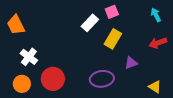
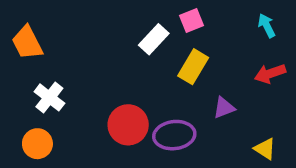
red circle: (53, 79) -> (128, 125), moved

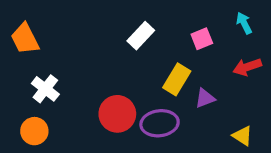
pink square: (191, 20) -> (202, 39), moved
yellow rectangle: (193, 67) -> (177, 79), moved

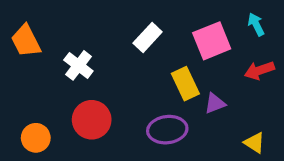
pink square: (202, 39) -> (212, 41), size x1.6
yellow rectangle: (177, 79) -> (185, 84), turned -56
white cross: (45, 89) -> (78, 65), moved
red circle: (117, 114) -> (92, 120), moved

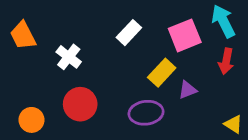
cyan arrow: (256, 24) -> (223, 21), size x1.6
red arrow: (259, 70) -> (226, 61), turned -60
yellow rectangle: (185, 84) -> (162, 73), turned 68
yellow triangle: (254, 143) -> (233, 124), moved

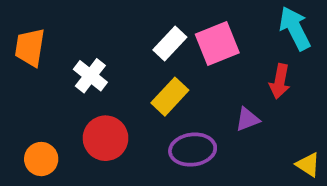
orange trapezoid: (23, 35) -> (30, 47), turned 36
pink square: (185, 35) -> (217, 44), moved
red arrow: (226, 61) -> (280, 81), moved
yellow rectangle: (162, 73) -> (170, 97), moved

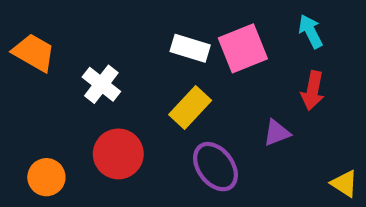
cyan arrow: (295, 28) -> (311, 31), moved, size x0.7
white rectangle: (170, 44) -> (190, 48), turned 64
orange trapezoid: (30, 47) -> (34, 53), turned 111
purple ellipse: (193, 150) -> (215, 167), turned 60

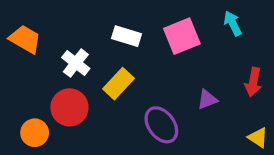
white rectangle: (190, 48) -> (126, 36), moved
red arrow: (313, 91) -> (253, 82), moved
yellow rectangle: (190, 107) -> (119, 84), moved
red circle: (118, 154) -> (69, 107), moved

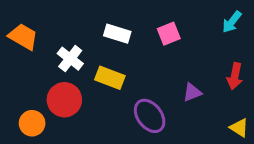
cyan arrow: (233, 23) -> (232, 22), moved, turned -115
pink square: (182, 36) -> (169, 34), size x0.7
yellow rectangle: (119, 84) -> (110, 78), turned 68

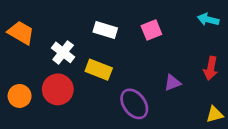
cyan arrow: (232, 22) -> (208, 19), turned 66
orange circle: (32, 123) -> (20, 96), moved
yellow triangle: (239, 128) -> (215, 114), turned -48

